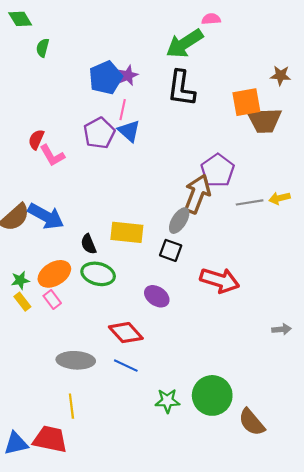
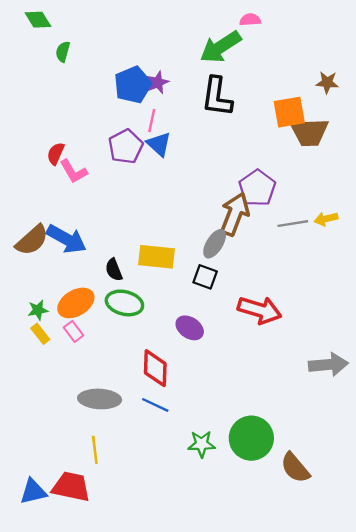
gray arrow: (282, 329) -> (328, 365), size x1.8
red diamond: (126, 333) -> (155, 368), turned 44

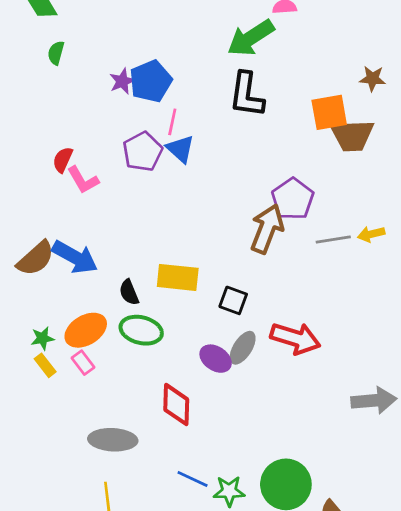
green semicircle: (63, 52) -> (56, 53), moved
purple star: (158, 82) -> (122, 81), moved
gray ellipse: (215, 244) -> (243, 348), moved
blue line: (155, 405) -> (193, 479), moved

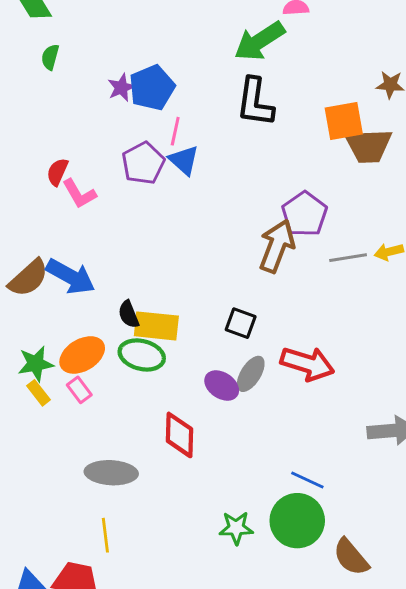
yellow rectangle: (178, 277) -> (156, 326), moved
green star: (42, 338) -> (36, 364), size x1.4
blue line: (193, 479) -> (307, 480), moved

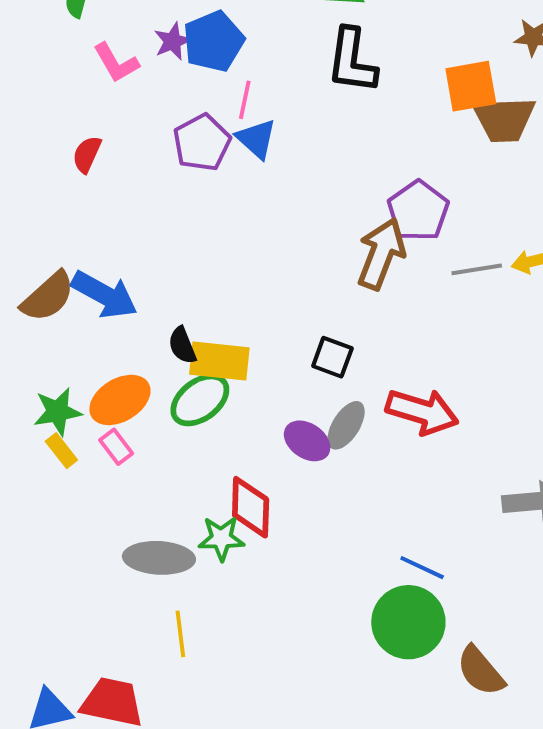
pink L-shape: (79, 194) -> (116, 63), moved
green ellipse: (142, 355) -> (200, 400), turned -51
green star: (236, 528) -> (221, 538), moved
yellow line: (105, 535) -> (180, 634), moved

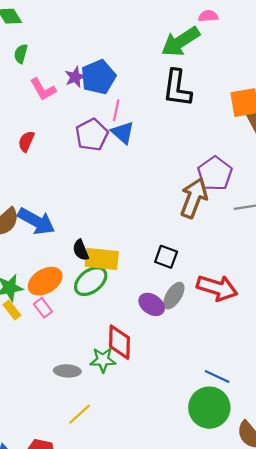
gray ellipse: (159, 558) -> (67, 371), size x0.7
yellow line: (180, 634) -> (80, 414), turned 55

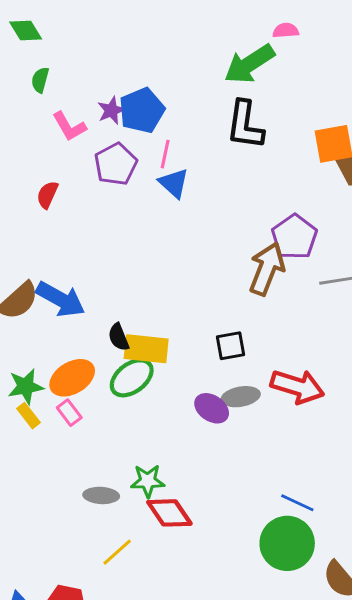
purple pentagon: (92, 135) -> (116, 164), moved
black square: (166, 257) -> (230, 346), turned -30
gray ellipse: (174, 296) -> (241, 397), turned 48
red diamond: (119, 342) -> (169, 513), moved, turned -36

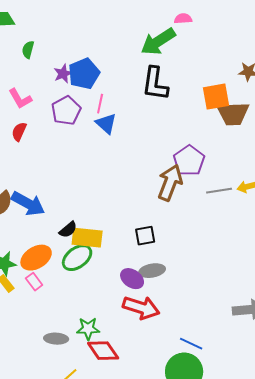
green semicircle: (40, 80) -> (28, 50), moved
pink L-shape: (69, 126) -> (20, 99), moved
black semicircle: (119, 337) -> (68, 230), turned -108
red arrow: (297, 386) -> (141, 308), moved

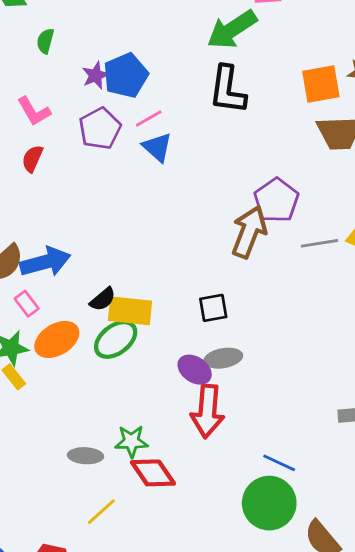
orange square: (216, 97) -> (321, 84), moved
pink line: (100, 104) -> (149, 118), turned 48
blue arrow: (28, 204) -> (45, 262), turned -44
pink rectangle: (34, 282) -> (27, 304), moved
red arrow: (141, 308) -> (207, 411), turned 78

